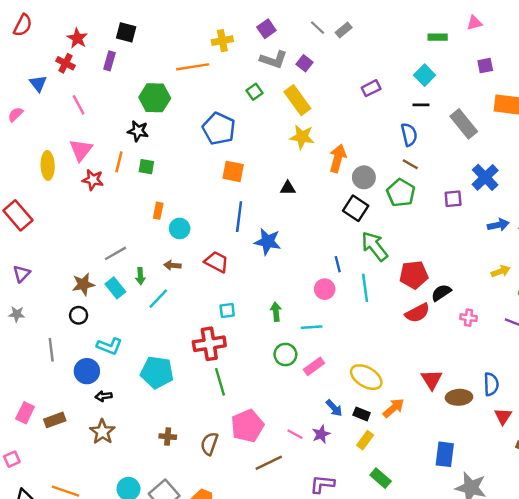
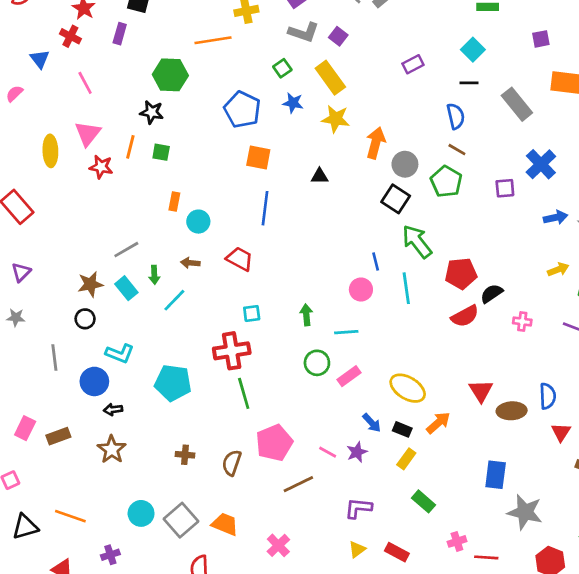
blue star: (268, 242) -> (293, 103), moved, size x0.7

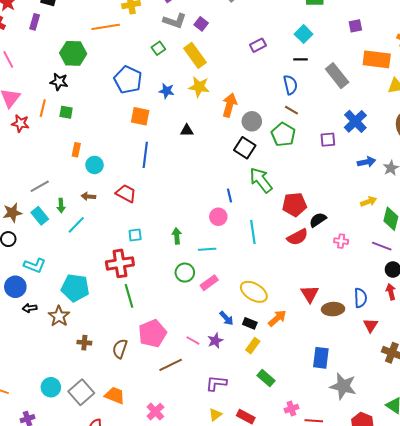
blue star: (293, 103) -> (167, 91), moved
cyan line: (406, 288) -> (253, 232), moved
brown star: (112, 449) -> (59, 316), moved

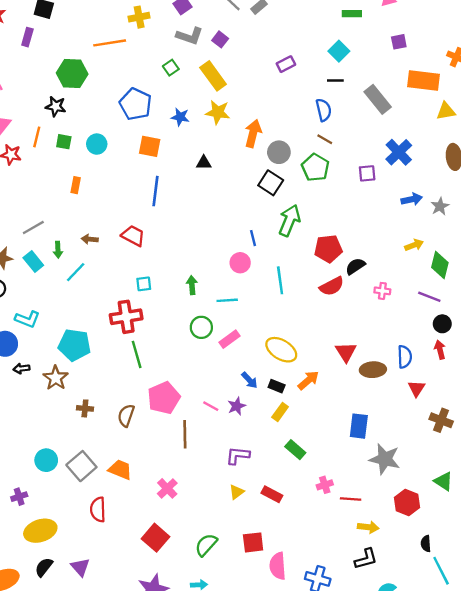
cyan circle: (95, 165) -> (97, 144), moved
green arrow: (261, 180) -> (289, 220), turned 60
brown line: (171, 365) -> (185, 434), turned -65

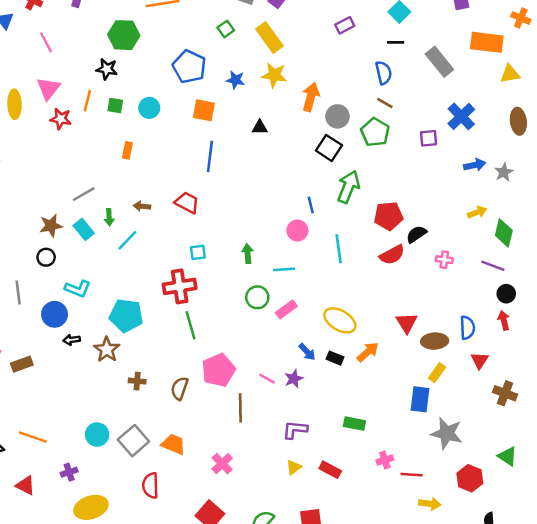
yellow rectangle: (280, 412) -> (437, 373), moved
green rectangle: (295, 450) -> (354, 424), turned -30

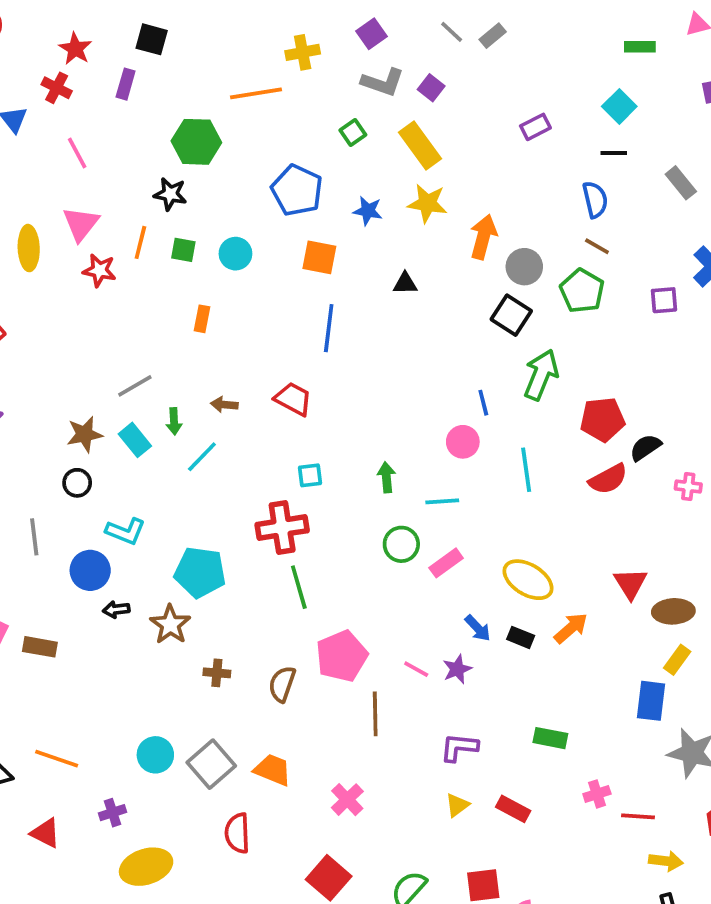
gray rectangle: (439, 62) -> (681, 183), size x0.7
brown rectangle: (22, 364) -> (40, 647), turned 30

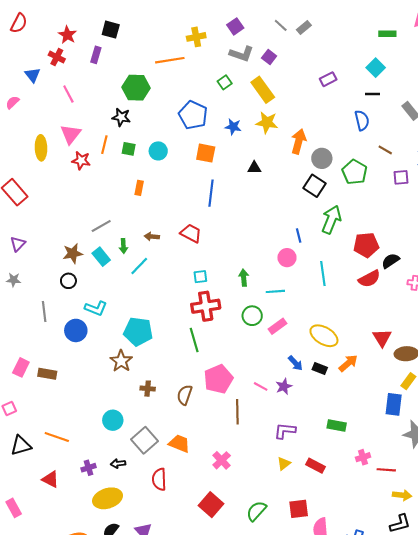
brown line: (597, 246) -> (385, 150), moved
red cross: (282, 528) -> (206, 306), moved
black arrow: (116, 610) -> (118, 463), moved
cyan circle: (155, 755) -> (113, 420), moved

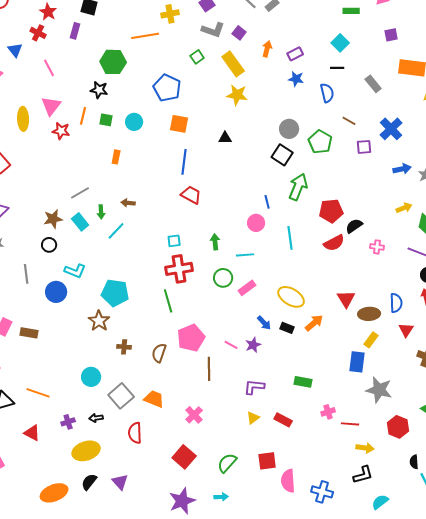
blue star: (233, 127) -> (296, 79), moved
orange arrow: (299, 141) -> (267, 49), moved, size x0.7
red trapezoid: (191, 233) -> (191, 195), moved

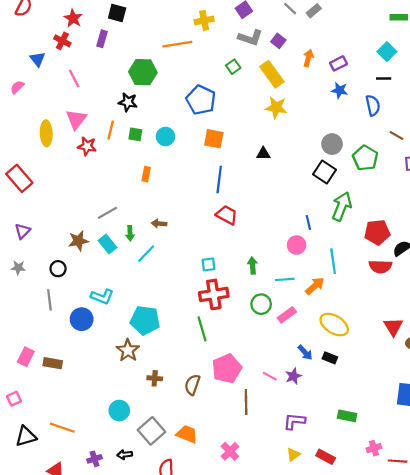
red semicircle: (334, 243) -> (380, 267), turned 30
black circle: (49, 245) -> (58, 269), moved
orange arrow: (314, 323) -> (315, 286), moved

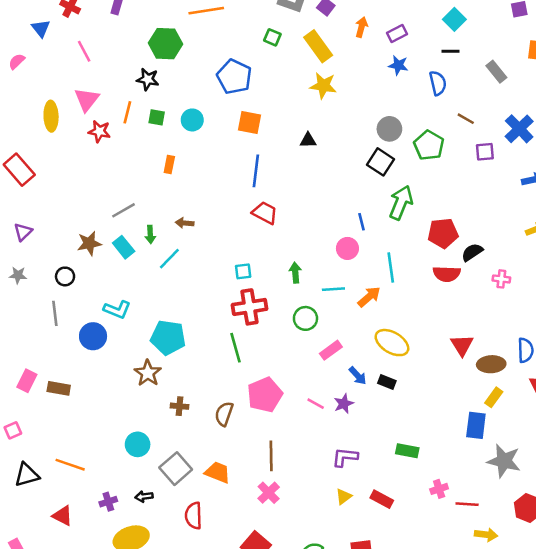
green square: (233, 67) -> (272, 37), turned -32
pink rectangle: (287, 315) -> (331, 350), moved
brown line: (246, 402) -> (271, 456), moved

